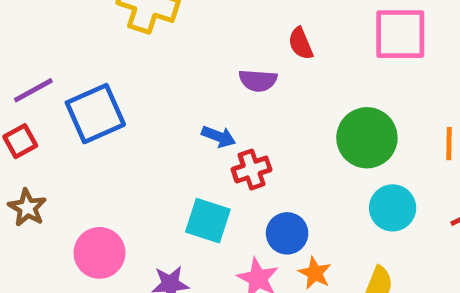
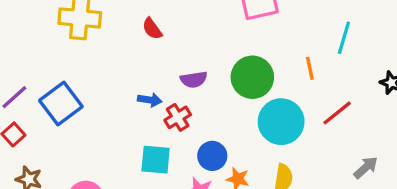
red semicircle: (301, 43) -> (152, 29), moved
purple semicircle: (258, 80) -> (194, 80), moved
cyan circle: (393, 208) -> (281, 122), size x1.4

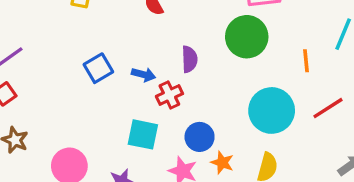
green circle: (252, 77) -> (247, 37), moved
purple semicircle: (194, 80) -> (189, 59), turned -90
blue square: (61, 103) -> (98, 68), moved, size x0.7

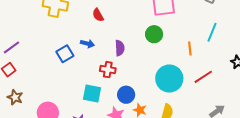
green circle: (247, 37) -> (154, 34), size x0.7
blue arrow: (144, 74) -> (87, 44), moved
red cross: (169, 95) -> (108, 70), turned 35

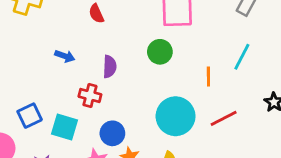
red semicircle: (98, 15) -> (96, 14), moved
blue square: (65, 54) -> (30, 116), moved

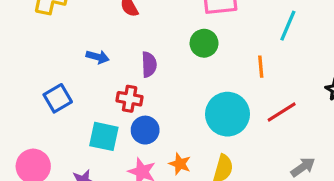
cyan line: (242, 57) -> (288, 26), moved
blue square: (30, 116) -> (58, 98), moved
blue circle: (112, 133) -> (145, 130), moved

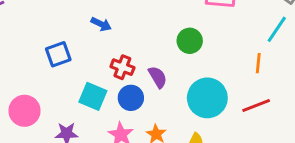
green circle: (204, 43) -> (190, 41), moved
purple semicircle: (149, 64) -> (158, 77), moved, turned -40
orange line: (261, 67) -> (258, 63), moved

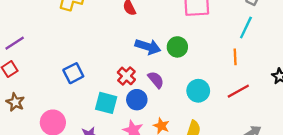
blue arrow: (101, 24) -> (148, 47), moved, size x1.5
red cross: (122, 67) -> (126, 76), turned 30
cyan circle: (207, 98) -> (198, 91), size x0.7

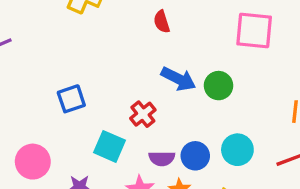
purple semicircle: (156, 80) -> (162, 158), moved, turned 120
blue circle: (137, 100) -> (195, 156), moved

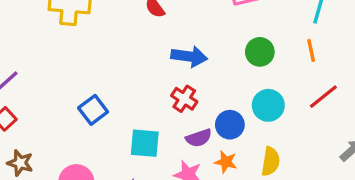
green circle: (219, 86) -> (260, 52), moved
red cross: (143, 114) -> (184, 99), moved

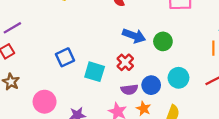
green circle: (260, 52) -> (163, 41), moved
cyan square: (145, 143) -> (95, 72), moved

